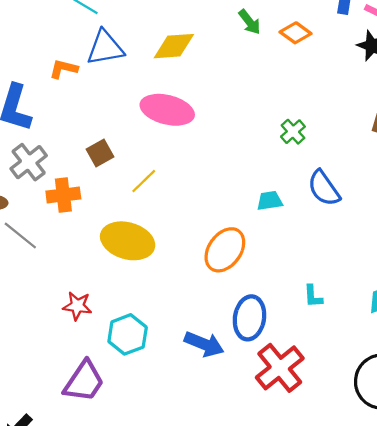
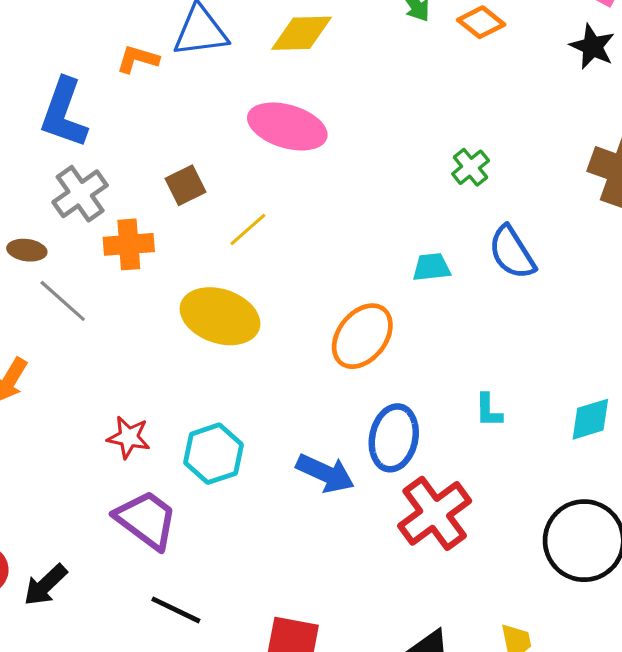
red star: (77, 306) -> (129, 437), moved
purple trapezoid: (84, 381) -> (146, 520), turned -90

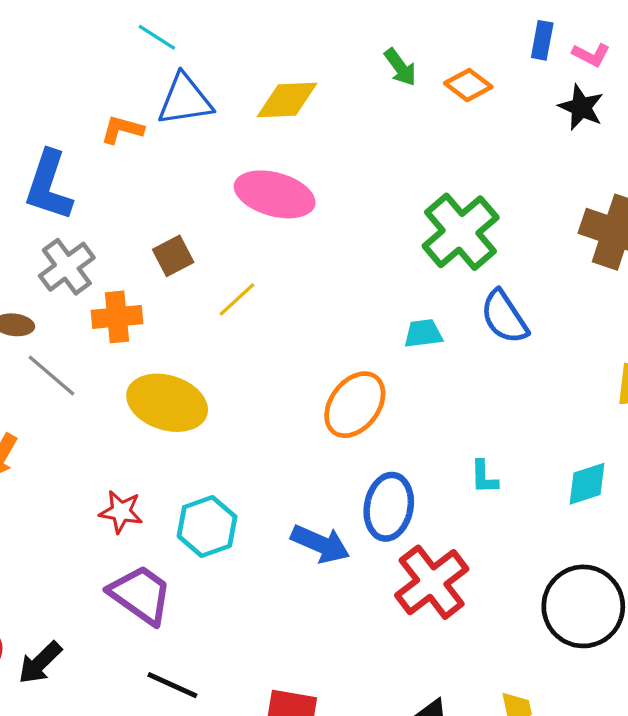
green cross: (471, 167) -> (461, 232), size x2.0
yellow ellipse: (220, 316) -> (167, 403), moved

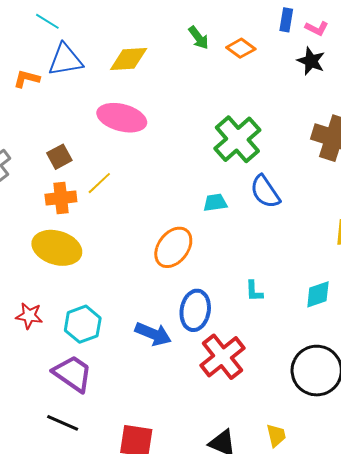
orange cross: (117, 317) -> (61, 198), moved
purple trapezoid: (141, 595) -> (73, 374), moved

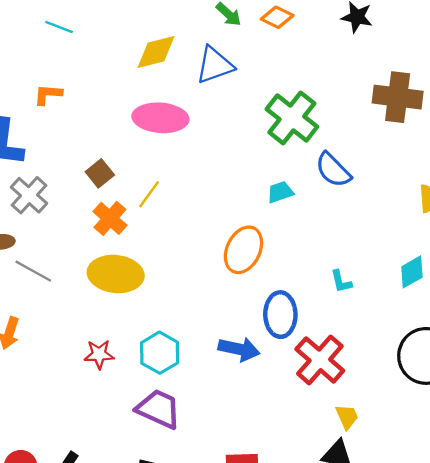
blue triangle: (65, 60) -> (215, 65), moved
orange cross: (61, 198) -> (110, 218), turned -32
yellow trapezoid: (276, 435) -> (347, 417), moved

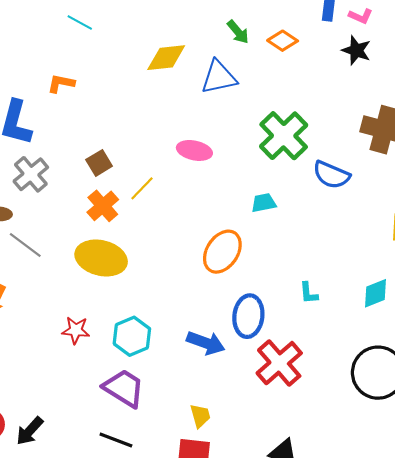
pink ellipse: (160, 118) -> (194, 150), moved, size x0.7
blue semicircle: (333, 170) -> (331, 175), moved, turned -30
yellow trapezoid: (347, 417) -> (200, 416), moved

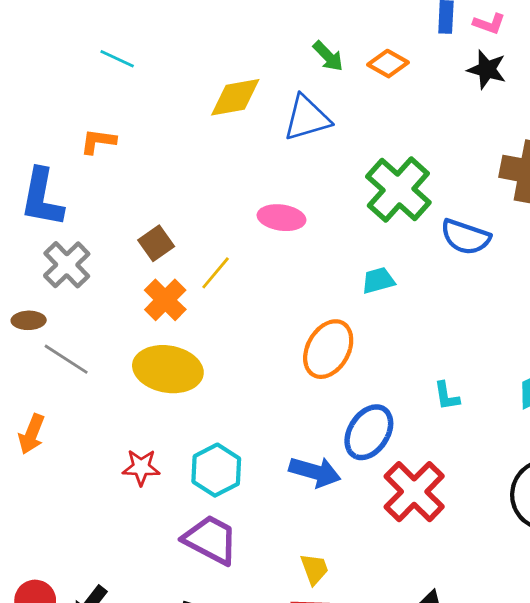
blue ellipse: (248, 316) -> (369, 432), turned 30

